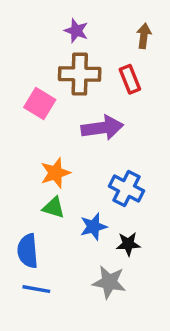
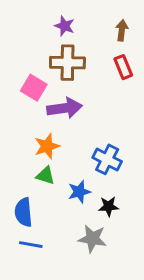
red rectangle: (130, 79) -> (123, 67), moved
purple arrow: (102, 128) -> (65, 108), moved

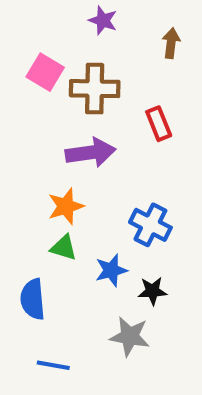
purple star: (65, 26) -> (103, 20), moved
red rectangle: (123, 67) -> (159, 124), moved
pink square: (34, 88) -> (45, 72), moved
blue line: (31, 245) -> (53, 365), moved

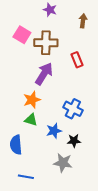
purple arrow: (91, 153) -> (44, 74), turned -50

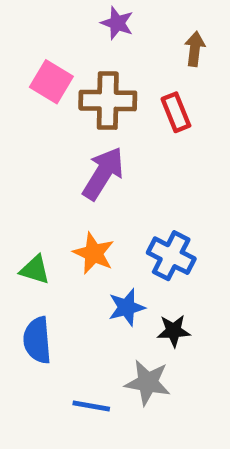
red rectangle: (77, 60) -> (176, 112), moved
orange star: (32, 100) -> (94, 253), moved, turned -30
green triangle: (31, 120) -> (35, 270), moved
blue line: (26, 177) -> (91, 406), moved

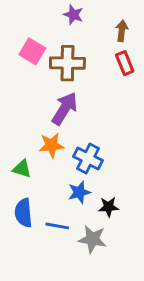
red rectangle: (176, 112) -> (125, 63), moved
orange star: (94, 253) -> (51, 145), moved, turned -30
blue cross: (171, 256) -> (88, 158), moved
blue line: (91, 406) -> (57, 226), moved

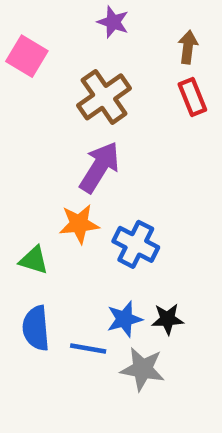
pink square: (32, 51) -> (27, 56), moved
brown cross: (67, 63) -> (104, 97), turned -36
blue star: (79, 192) -> (124, 319), moved

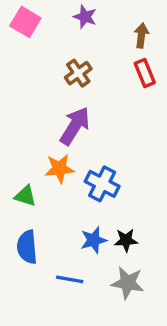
pink square: (27, 56) -> (25, 22), moved
brown cross: (104, 97) -> (78, 73), size x0.7
blue line: (88, 349) -> (70, 279), moved
gray star: (143, 369) -> (128, 283), moved

